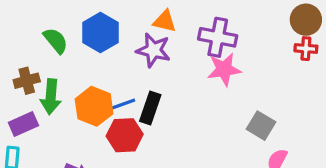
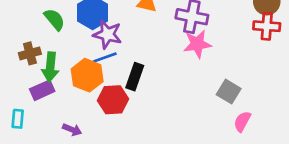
red cross: (306, 49) -> (267, 26), size x1.4
purple star: (153, 50) -> (108, 34), moved
blue line: (121, 105) -> (105, 58), moved
purple rectangle: (23, 124) -> (42, 90), moved

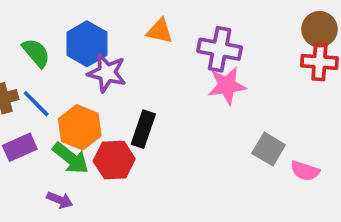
blue line: (105, 58) -> (36, 104), moved, turned 65
green arrow: (50, 67) -> (71, 158), moved, turned -56
pink semicircle: (242, 121) -> (305, 171), moved, turned -100

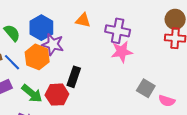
orange hexagon: (80, 127) -> (37, 57), moved

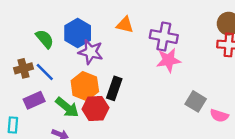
orange hexagon: (37, 57) -> (85, 86), moved

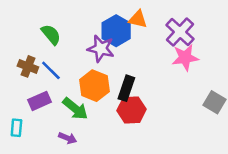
blue hexagon: (78, 33) -> (116, 31), moved
purple cross: (164, 37) -> (180, 32), turned 32
brown cross: (23, 68) -> (28, 66), turned 36
red hexagon: (95, 108) -> (131, 110), moved

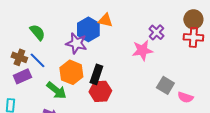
purple cross: (180, 32) -> (156, 32), moved, size x0.7
purple rectangle: (39, 101) -> (22, 76), moved

